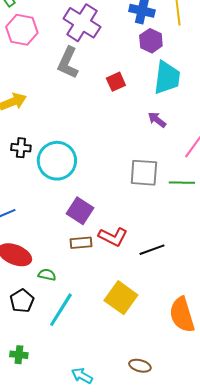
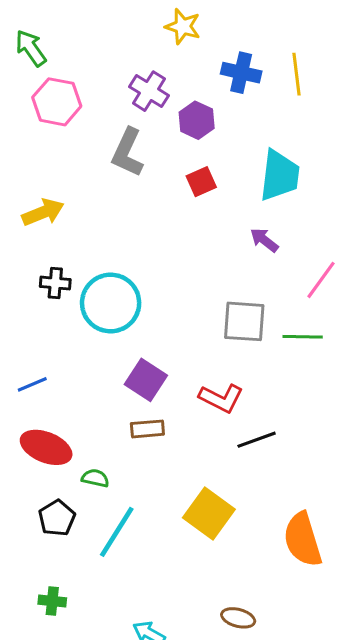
purple cross: (82, 23) -> (149, 91), size x0.7
purple hexagon: (151, 41) -> (197, 120), moved
red L-shape: (113, 237) -> (221, 398), moved

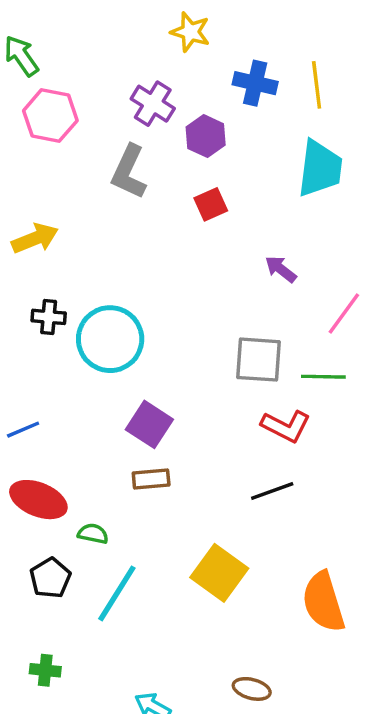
cyan trapezoid: (280, 175) -> (320, 168), moved
red L-shape: (221, 398) -> (286, 426), moved

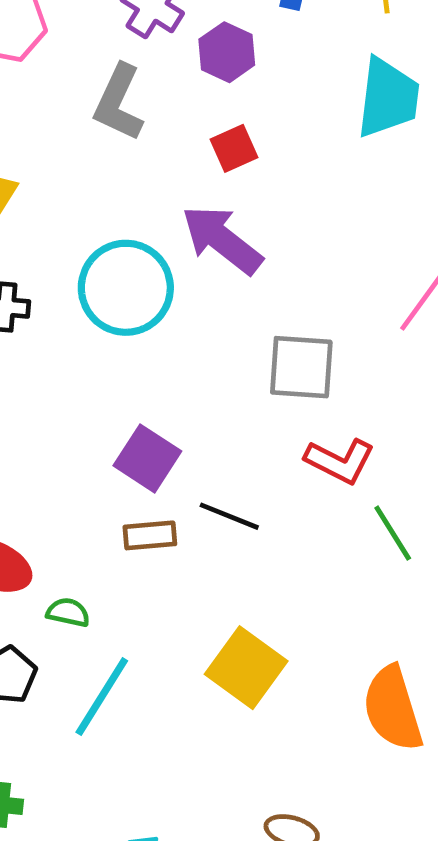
purple arrow: (281, 269) -> (222, 240), moved, size x1.8
cyan circle: (110, 339) -> (126, 288), moved
green line: (323, 377) -> (393, 533), moved, turned 57
black line: (272, 491) -> (229, 516), moved, turned 42

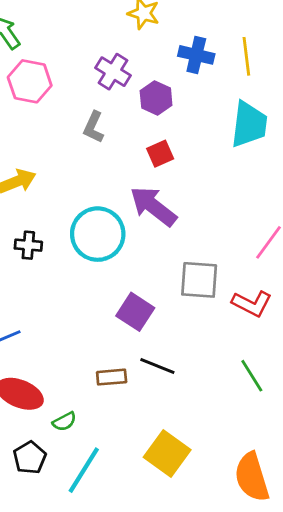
gray L-shape: (119, 103) -> (94, 127), size x0.7
purple square: (147, 458) -> (135, 312), moved
red L-shape: (340, 461) -> (252, 304), moved
green semicircle: (68, 612) -> (64, 422), turned 140

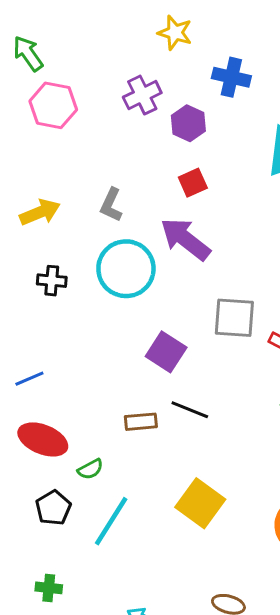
purple cross: (113, 72) -> (142, 95), turned 32
gray L-shape: (94, 127) -> (111, 205), moved

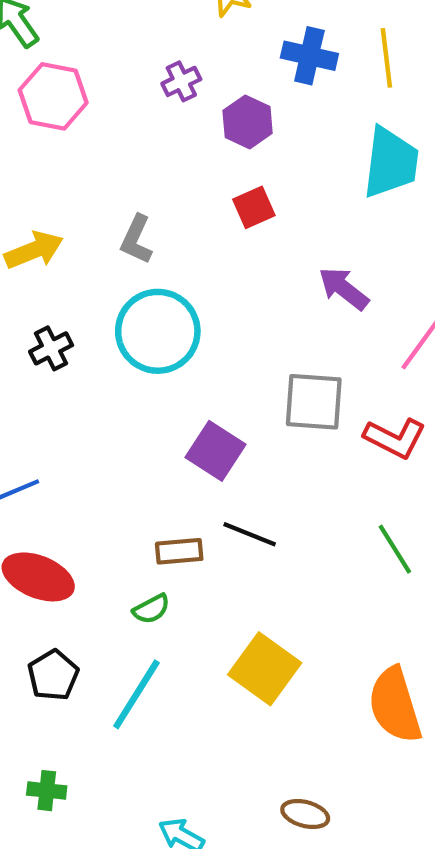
purple cross: (142, 95) -> (181, 81), size x0.7
purple arrow: (185, 239) -> (344, 289), moved, size x0.7
black cross: (52, 281) -> (51, 348), turned -32
green semicircle: (90, 469) -> (151, 609), moved

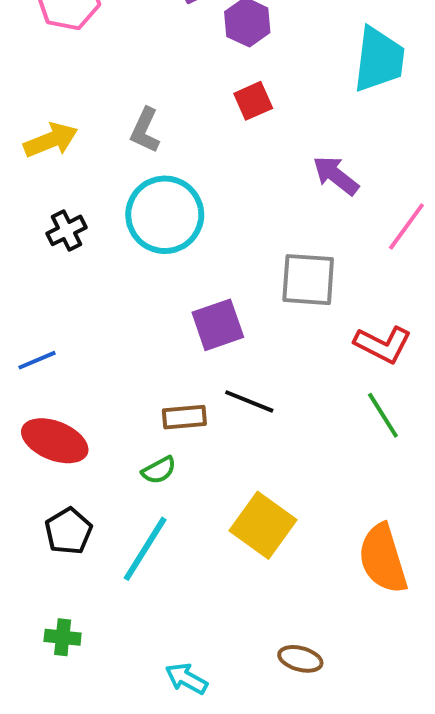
red L-shape: (395, 438) -> (383, 344), moved
purple square: (215, 451) -> (218, 325), turned 38

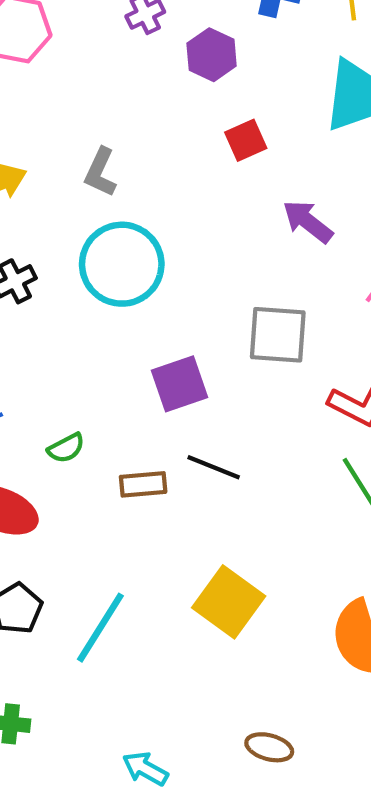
red square: (253, 101) -> (246, 140), moved
green semicircle: (159, 470) -> (66, 448), moved

